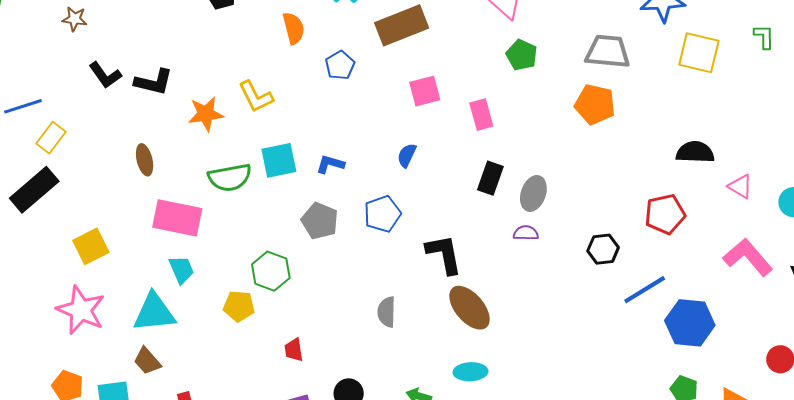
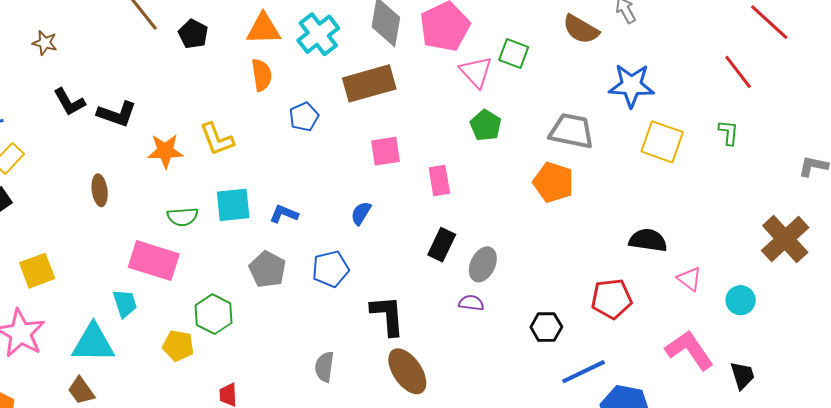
green semicircle: (230, 177) -> (183, 217), size x0.7
pink rectangle: (177, 218) -> (154, 261), moved

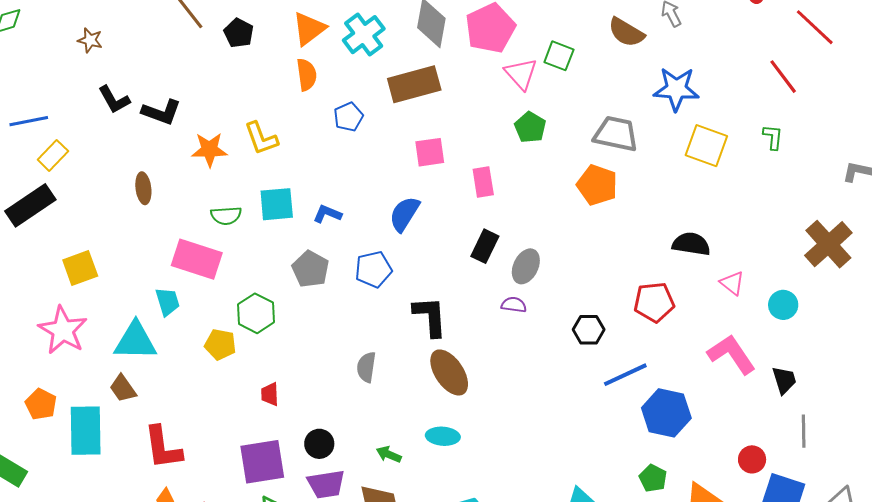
orange triangle: (264, 29) -> (309, 29), turned -36
blue semicircle: (361, 213) -> (404, 214), size x1.5

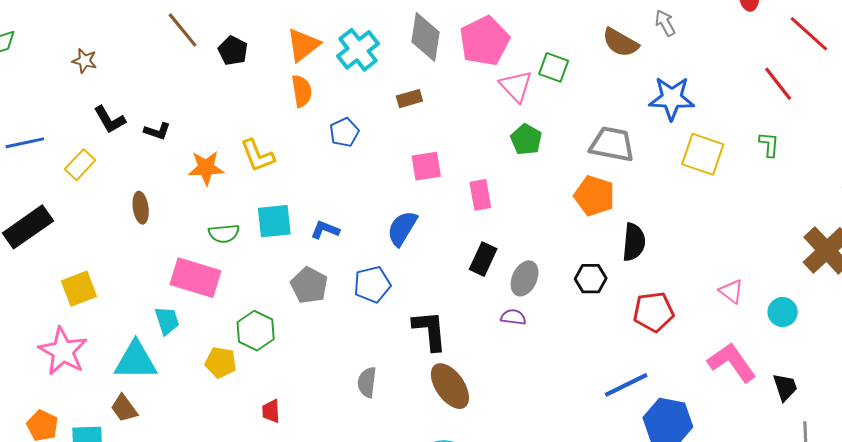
brown rectangle: (414, 84) -> (409, 99), size x0.5
black L-shape: (161, 112) -> (157, 131), size x0.7
yellow rectangle: (53, 155) -> (80, 165), moved
black semicircle: (691, 244) -> (634, 242), moved, turned 87
black hexagon: (589, 330) -> (591, 279), moved

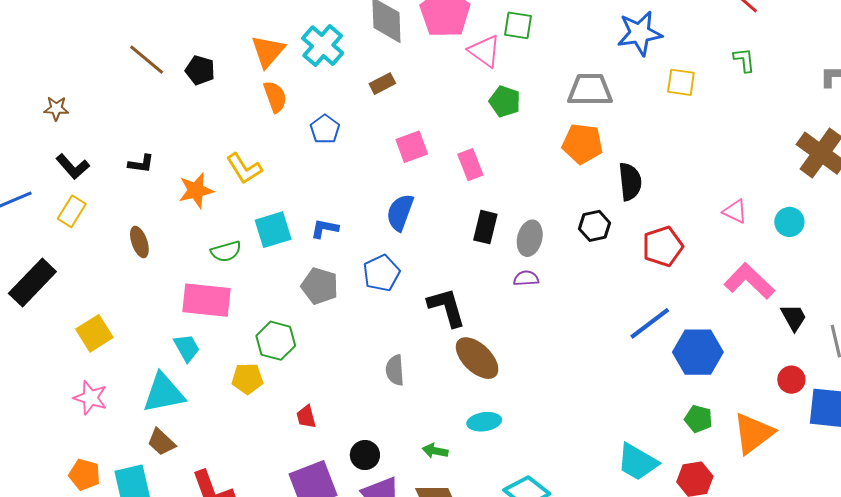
black L-shape: (110, 120) -> (73, 167), moved
yellow square: (703, 154) -> (681, 82), size x0.7
pink star: (63, 351) -> (90, 398), size x0.7
black trapezoid: (785, 387) -> (794, 317), moved

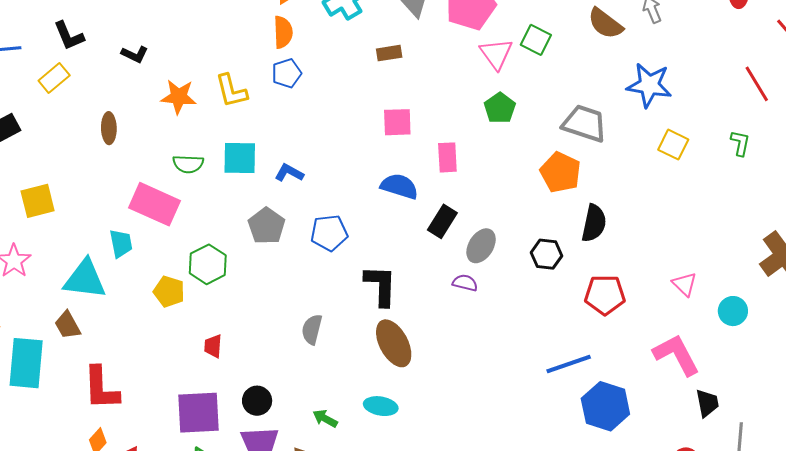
blue pentagon: (325, 129) -> (287, 73), moved
blue semicircle: (400, 212) -> (399, 186), moved, turned 69

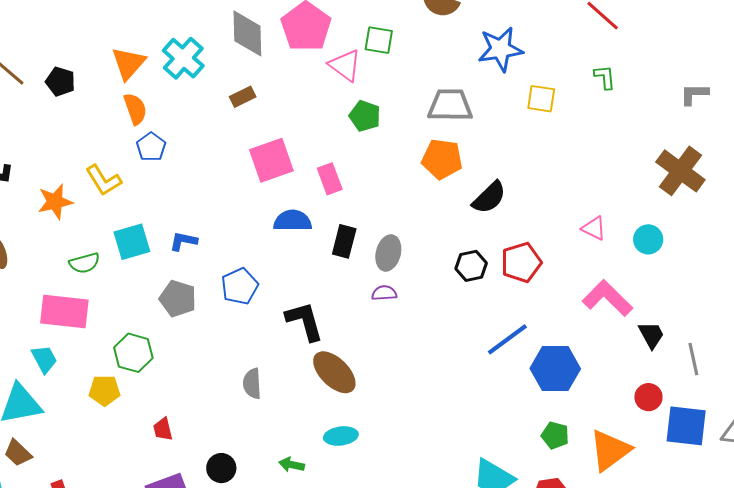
pink square: (397, 122) -> (271, 160), size x1.4
black semicircle: (594, 223) -> (489, 197), turned 51
black hexagon: (547, 254) -> (471, 266), moved

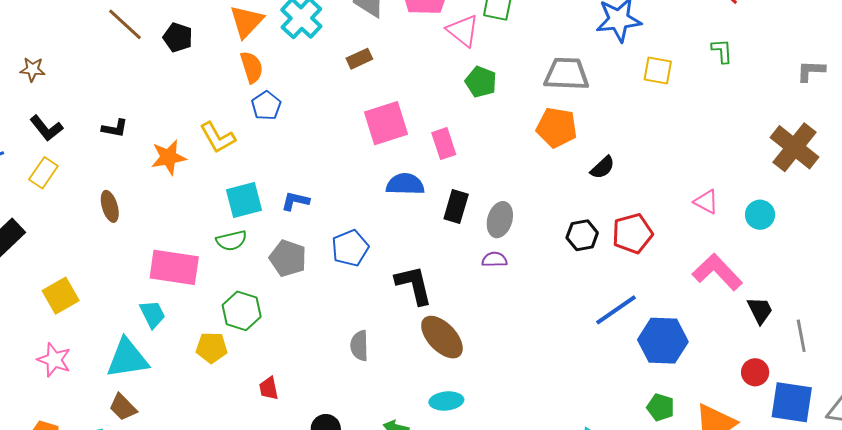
black semicircle: (489, 197) -> (603, 167), size x0.7
green semicircle: (84, 263) -> (231, 241), moved

